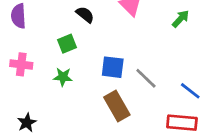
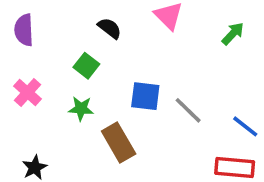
green square: (67, 44) -> (86, 66), turned -30
pink cross: (21, 64) -> (27, 92), turned 35
brown rectangle: (117, 106) -> (119, 142), moved

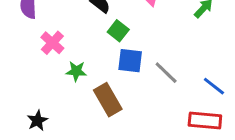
green square: (86, 66) -> (118, 31), moved
pink cross: (27, 92) -> (52, 43), moved

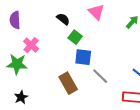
green star: (76, 71) -> (17, 64), moved, size x1.5
gray line: (166, 73) -> (100, 76), moved

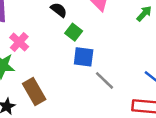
brown rectangle: (68, 83) -> (34, 92), moved

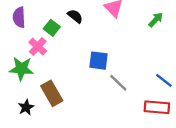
green square: (74, 32) -> (52, 28), moved

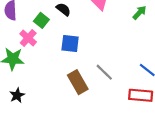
blue square: (98, 61) -> (70, 43), moved
brown rectangle: (52, 93) -> (78, 82), moved

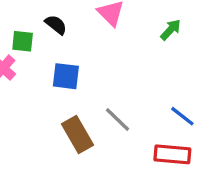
green square: (41, 20) -> (23, 41), turned -32

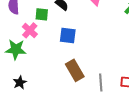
gray line: (117, 119) -> (101, 82), moved, turned 42

